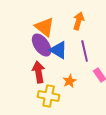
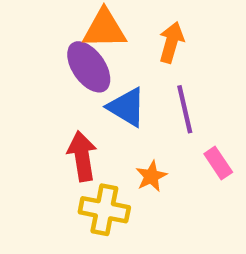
orange triangle: (45, 27) -> (104, 29), moved, turned -40
purple ellipse: (42, 45) -> (89, 67), moved

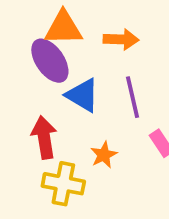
orange arrow: (171, 42) -> (121, 39), turned 76

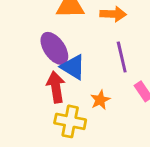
purple ellipse: (50, 61) -> (54, 48), moved
blue triangle: (83, 95) -> (73, 67), moved

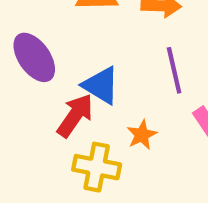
purple ellipse: (54, 48) -> (34, 57), moved
red arrow: (56, 87) -> (75, 115), turned 44

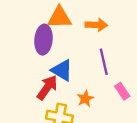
purple ellipse: (34, 57) -> (44, 40), moved, turned 40

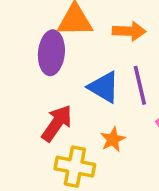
blue triangle: (62, 70) -> (104, 87), moved

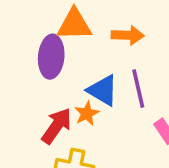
orange star: (113, 139) -> (87, 113), moved

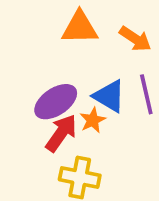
orange arrow: (128, 35) -> (135, 39), turned 32
purple ellipse: (51, 57) -> (56, 102), moved, turned 51

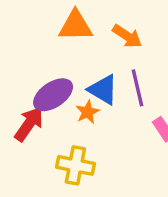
red arrow: (61, 133) -> (29, 124), moved

